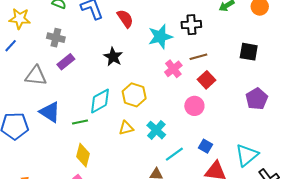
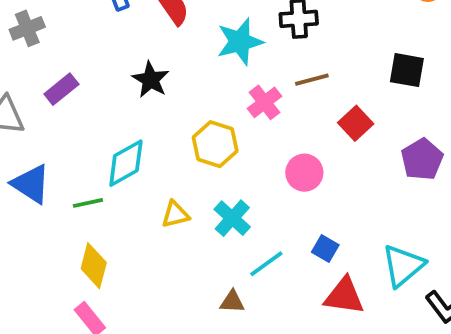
gray cross: (56, 38) -> (27, 28), moved, turned -36
red square: (207, 80) -> (356, 123), moved
yellow hexagon: (134, 95) -> (215, 144), moved

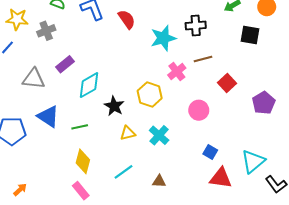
black square: (407, 70) -> (250, 35), moved
black star: (151, 80) -> (114, 106), moved
cyan diamond: (126, 163) -> (89, 85), moved
cyan line: (266, 264) -> (124, 172), moved

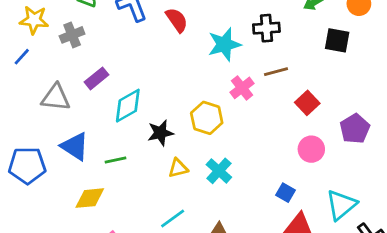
black star: (114, 106) -> (160, 133), turned 30
pink circle: (199, 110) -> (311, 149), moved
yellow diamond: (83, 161) -> (90, 198), moved, turned 70

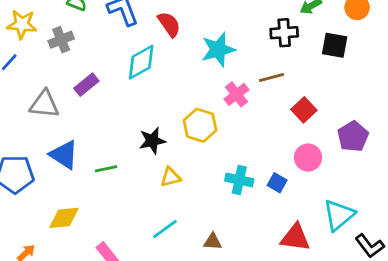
black cross: (266, 28) -> (284, 33), moved
cyan diamond: (128, 106) -> (141, 62), moved
cyan cross: (219, 171) -> (239, 180), moved, turned -30
blue square: (285, 193) -> (277, 183), moved
yellow diamond: (90, 198) -> (64, 218), moved

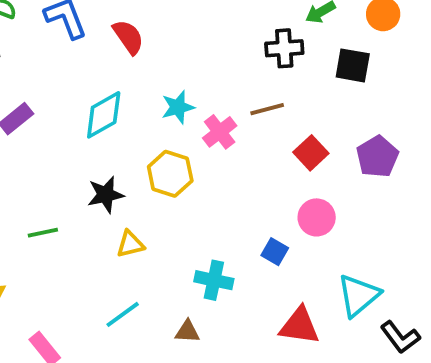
cyan star: (218, 50) -> (178, 107), moved, size x0.7
cyan diamond: (141, 62) -> (104, 115), moved
purple pentagon: (353, 136) -> (377, 157), moved
cyan cross: (239, 180) -> (214, 280), moved

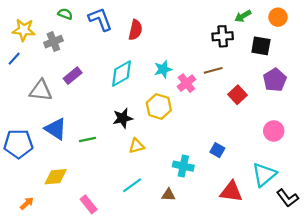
red semicircle: (128, 37) -> (135, 30), turned 48
purple pentagon: (377, 157) -> (275, 80), moved
pink circle: (317, 217) -> (274, 131), moved

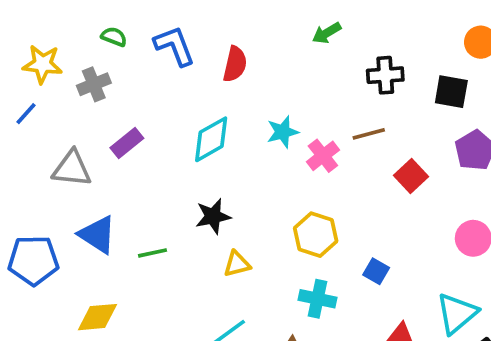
green arrow: (243, 16) -> (327, 33), moved
yellow hexagon: (159, 107) -> (316, 235), moved

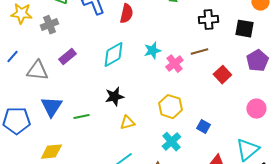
blue line: (26, 114) -> (12, 57), moved
blue triangle: (98, 235) -> (51, 107), turned 30
cyan cross: (317, 299) -> (171, 142), turned 36

